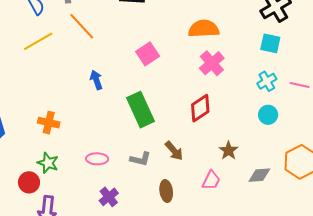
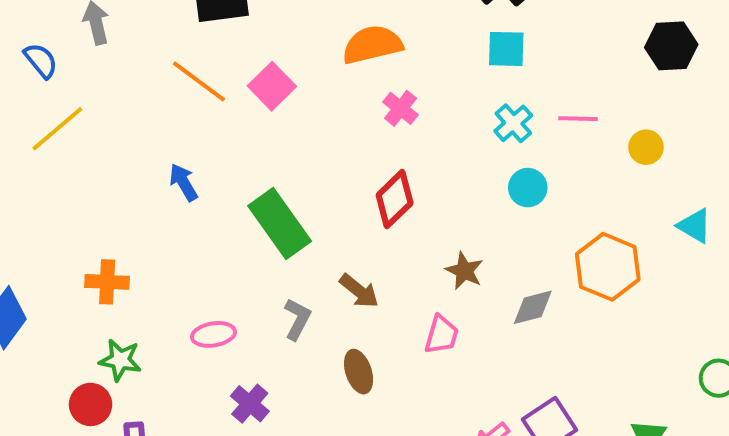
orange line: (82, 26) -> (199, 81), moved
pink square: (148, 54) -> (272, 86), moved
pink cross: (212, 63) -> (401, 108), size x0.7
gray L-shape: (140, 159) -> (297, 319), turned -65

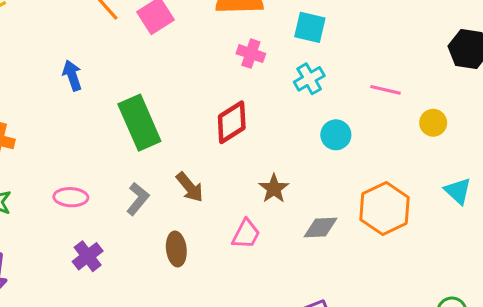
cyan square: (506, 49) -> (310, 27), moved
pink cross: (401, 108) -> (251, 54), turned -32
cyan cross: (513, 123) -> (309, 79), moved

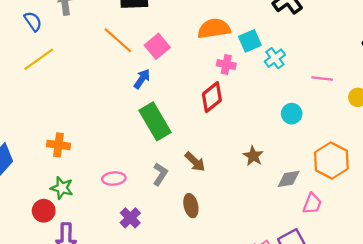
cyan square: (310, 27) -> (250, 41), moved, turned -30
blue arrow: (72, 76) -> (142, 79), moved, turned 60
cyan cross: (309, 79) -> (275, 58), moved
red diamond: (232, 122) -> (212, 97), moved
pink trapezoid: (246, 234) -> (312, 204), moved

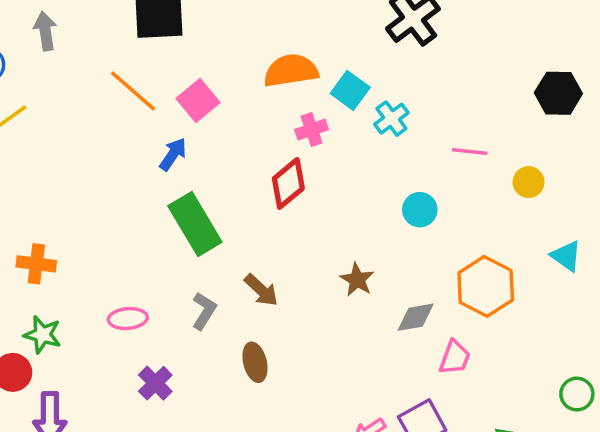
cyan square: (250, 41) -> (350, 90), turned -30
pink cross: (226, 65) -> (312, 130), turned -30

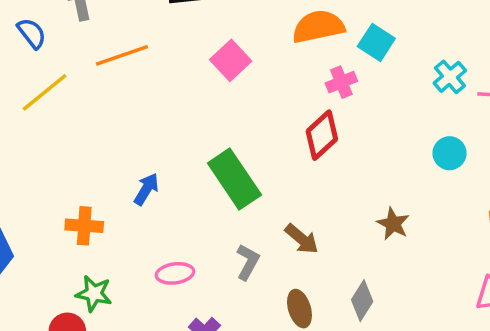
orange line: (133, 91) -> (122, 55), moved, turned -57
cyan cross: (391, 119) -> (450, 77), moved
blue arrow: (173, 154) -> (146, 189), moved
gray diamond: (416, 317) -> (362, 301), moved, turned -45

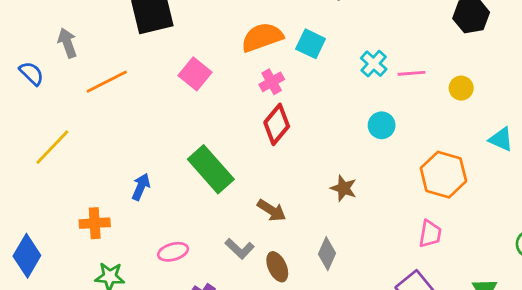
pink cross: (341, 82) -> (272, 82), moved
yellow line: (45, 92) -> (52, 147), moved
gray L-shape: (248, 262) -> (240, 249), moved, turned 112

